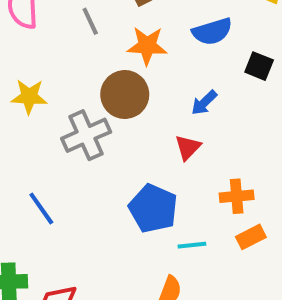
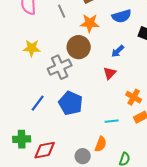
orange cross: (237, 196) -> (134, 97), turned 35
blue line: (41, 208) -> (38, 103), turned 72
blue pentagon: (153, 208) -> (71, 103), moved

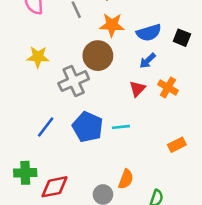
blue semicircle: (122, 16) -> (149, 33), moved
orange cross: (134, 97) -> (168, 87), moved
cyan line: (112, 121) -> (121, 127), moved

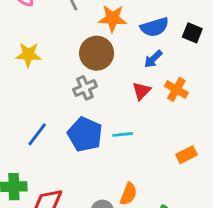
gray cross: (74, 81) -> (85, 88), moved, size x0.7

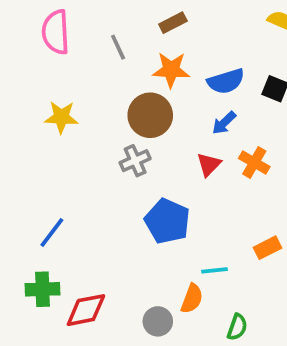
blue line: (37, 134) -> (52, 233), moved
blue pentagon: (85, 134) -> (167, 221), moved
cyan line: (123, 134) -> (215, 270), moved

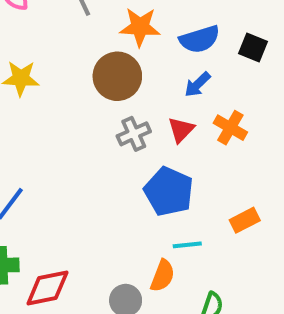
gray cross: (135, 161) -> (134, 134), moved
blue pentagon: (167, 221) -> (169, 191), moved

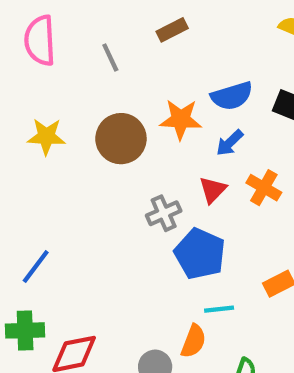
orange star: (140, 27) -> (181, 119), moved
brown circle: (117, 76) -> (121, 139), moved
gray cross: (134, 134) -> (164, 213), moved

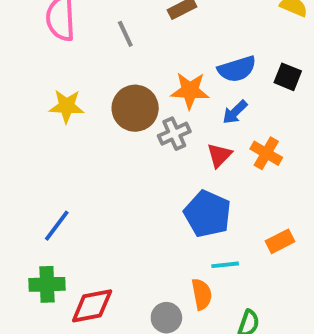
gray cross: (164, 213) -> (174, 134), moved
orange semicircle: (193, 341) -> (202, 294), turned -32

